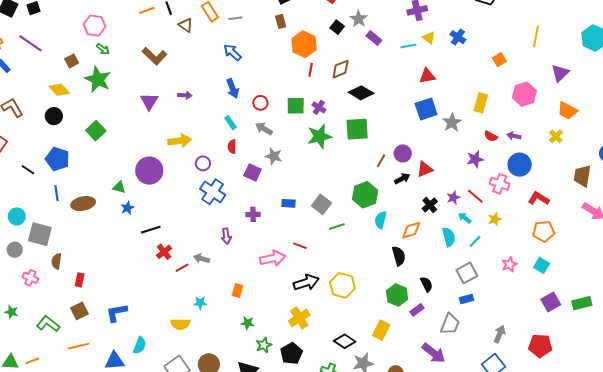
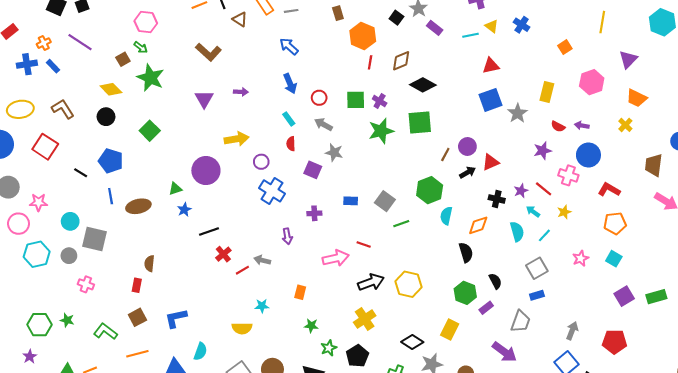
green arrow: (103, 49) -> (141, 47), moved
green triangle: (119, 187) -> (175, 189), turned -32
black cross: (430, 205) -> (497, 199), turned -35
brown semicircle: (56, 261) -> (149, 263), moved

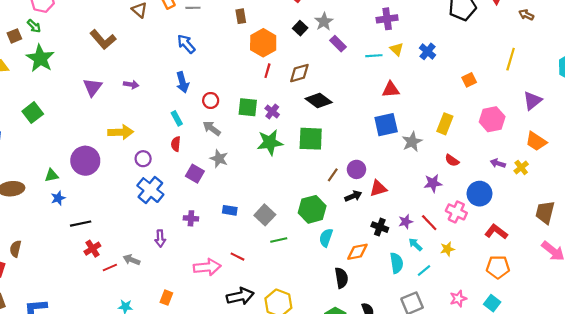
purple arrow: (582, 125) -> (498, 163), moved

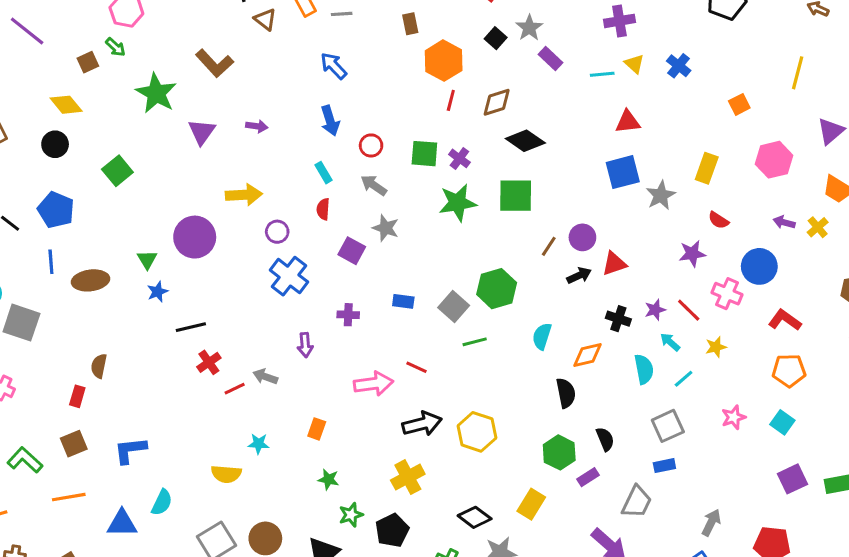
green star: (40, 58) -> (156, 93), moved
green triangle: (52, 175) -> (147, 260), turned -48
green hexagon: (312, 209) -> (497, 289), moved

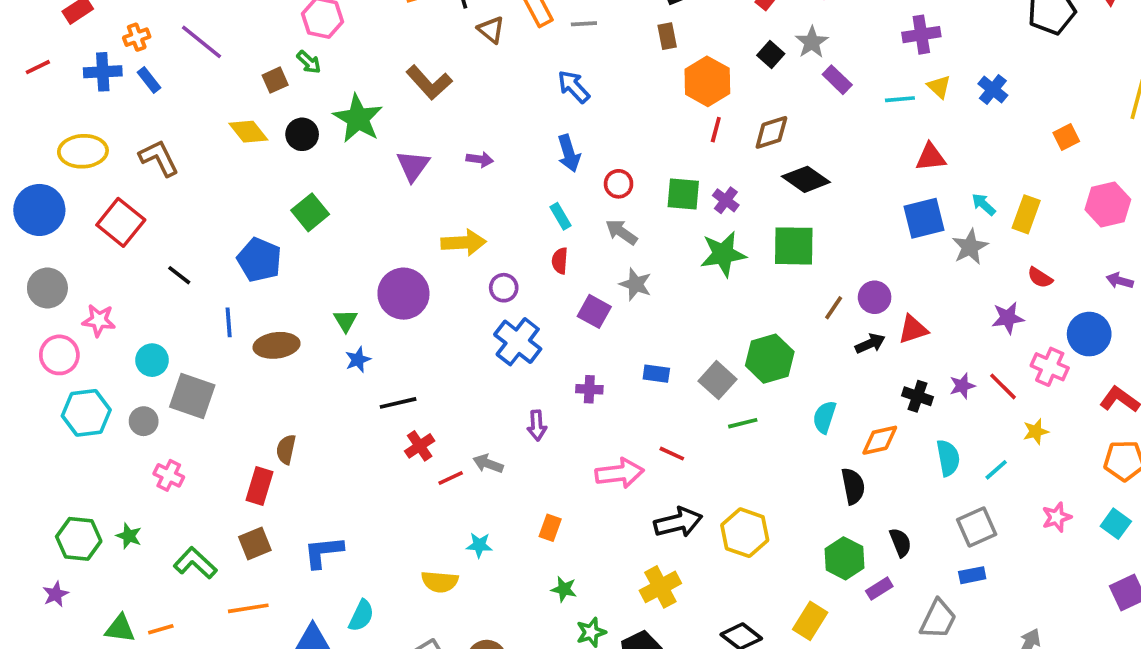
black circle: (55, 144) -> (302, 134), moved
blue pentagon: (56, 210) -> (259, 260), moved
cyan arrow: (670, 342) -> (984, 204), moved
red rectangle: (77, 396) -> (259, 486), size x1.4

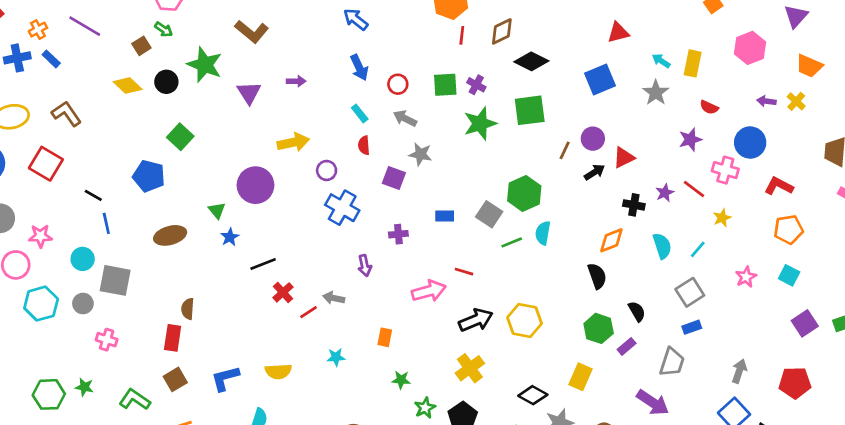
blue square: (924, 218) -> (600, 80), moved
blue line: (229, 322) -> (106, 223), moved
cyan semicircle: (824, 417) -> (543, 233), moved
yellow semicircle: (440, 582) -> (278, 371), moved

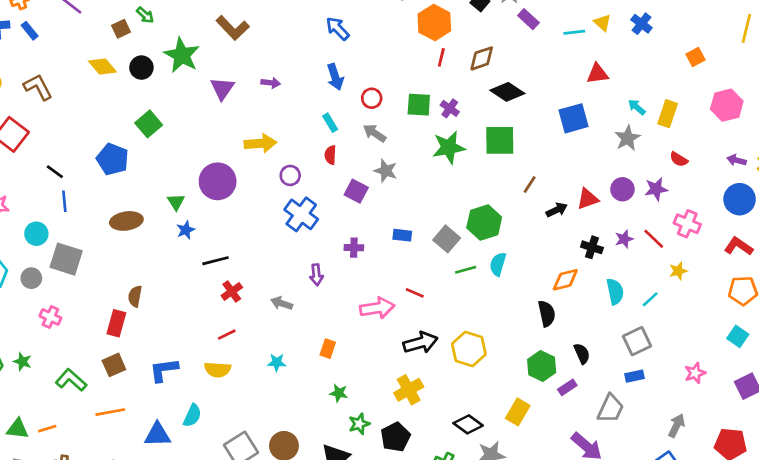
purple circle: (593, 139) -> (622, 189), moved
blue circle: (750, 143) -> (740, 199), moved
pink star: (746, 277) -> (695, 373), moved
red line: (308, 312) -> (227, 335), moved

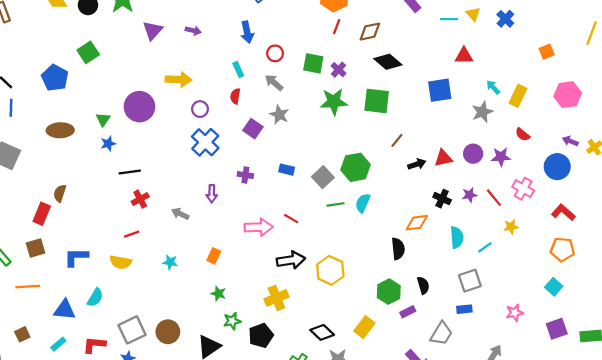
blue circle: (740, 199) -> (557, 167), moved

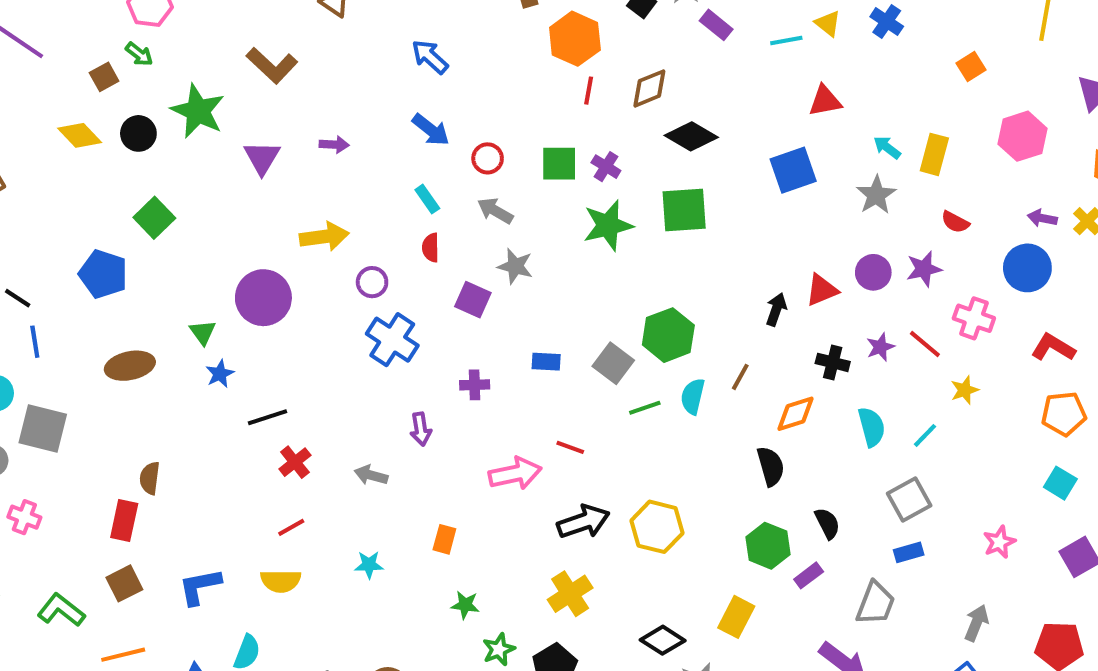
blue arrow: (247, 32) -> (431, 130), turned -30
brown line: (397, 140) -> (740, 377), moved
black arrow: (417, 164) -> (776, 309), turned -42

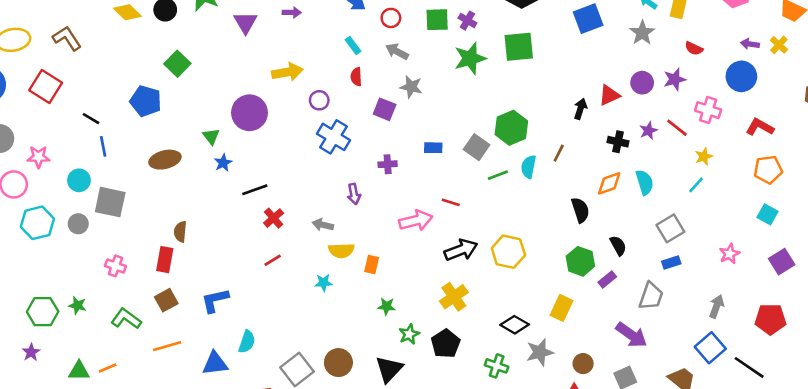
orange diamond: (796, 414) -> (609, 183), moved
cyan line: (925, 435) -> (696, 185), moved
pink cross: (24, 517) -> (115, 266), moved
yellow semicircle: (281, 581) -> (341, 251), moved

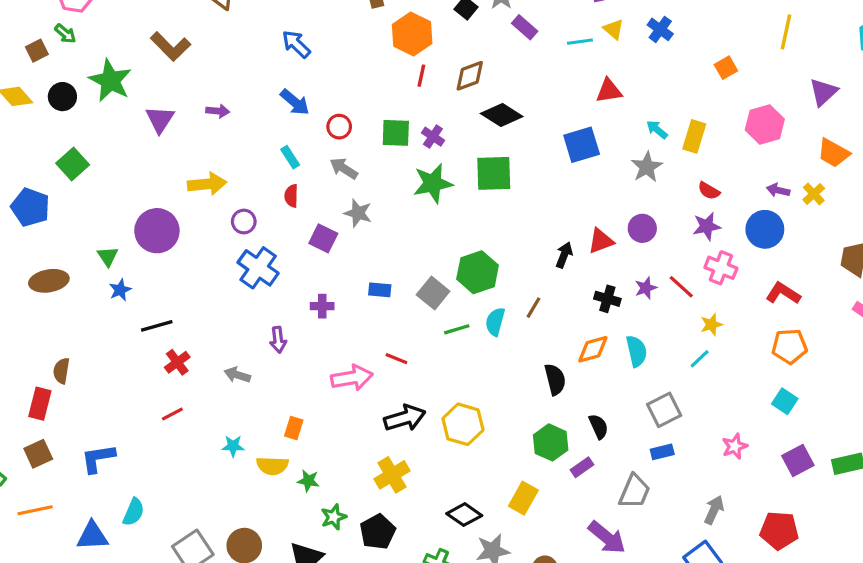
purple star: (675, 79) -> (707, 226), moved
yellow semicircle: (341, 251) -> (272, 466), moved

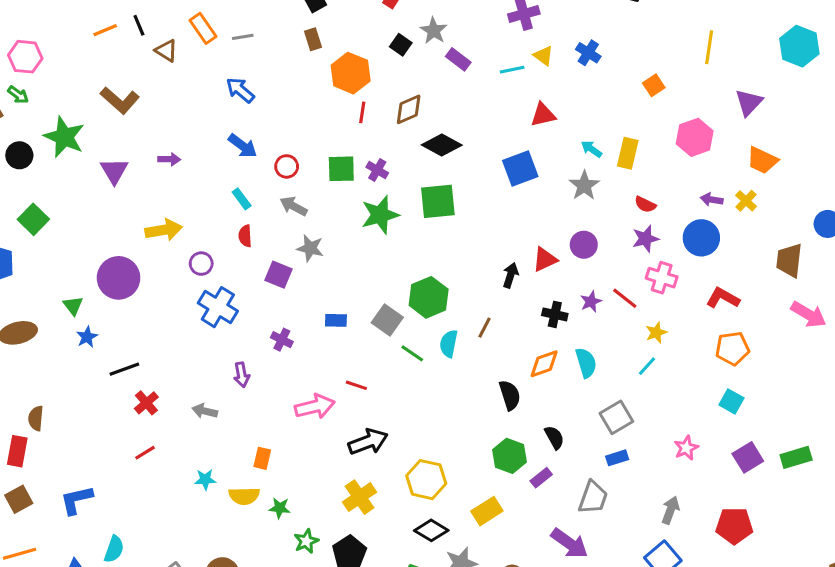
purple cross: (322, 306) -> (282, 340), turned 30
green line: (457, 329) -> (412, 353), turned 55
yellow hexagon: (463, 424) -> (426, 480), moved
yellow rectangle: (523, 498) -> (487, 511), turned 32

